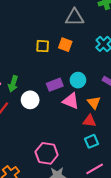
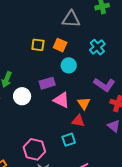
cyan circle: (78, 80) -> (69, 65), moved
cyan square: (91, 141) -> (69, 140), moved

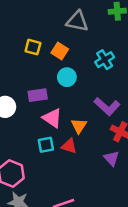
cyan square: (69, 140) -> (46, 145), moved

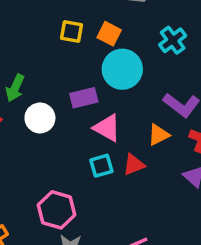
cyan circle: (67, 77) -> (122, 69), size x1.5
orange triangle: (79, 126) -> (159, 135), moved, turned 35
red triangle: (69, 146) -> (134, 165), turned -35

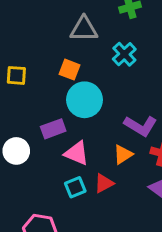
yellow square: (71, 31) -> (16, 75), moved
cyan cross: (173, 40) -> (124, 54), moved

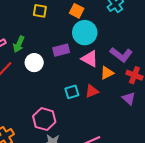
pink triangle: (77, 153) -> (90, 59), moved

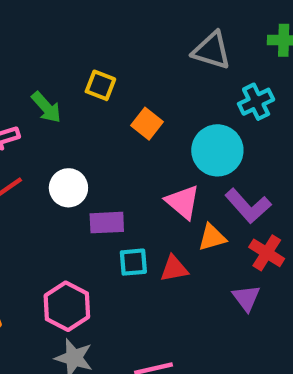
orange square: (77, 11) -> (147, 124), moved
cyan circle: (85, 33) -> (217, 150), moved
green arrow: (19, 44) -> (46, 107), moved, turned -77
purple rectangle: (61, 50) -> (107, 223), moved

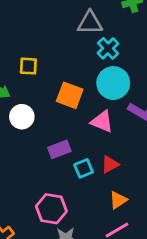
cyan cross: (256, 102) -> (108, 48), moved
orange square: (147, 124) -> (70, 95), moved, size x1.4
white circle: (68, 188) -> (22, 117), moved
orange triangle: (212, 237) -> (118, 200), moved

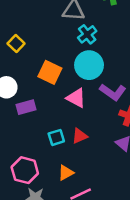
yellow square: (28, 66) -> (16, 44), turned 35
purple rectangle: (59, 149) -> (26, 107), moved
orange triangle: (118, 200) -> (66, 173), moved

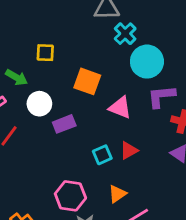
yellow square: (16, 44) -> (45, 53), turned -35
cyan circle: (89, 65) -> (147, 62), moved
purple L-shape: (113, 92) -> (161, 96), turned 145

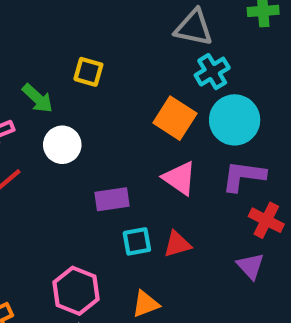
orange square: (87, 81) -> (175, 118), moved
purple rectangle: (64, 124) -> (112, 199), moved

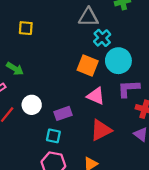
yellow square: (88, 72) -> (26, 28), moved
white circle: (62, 145) -> (32, 105), moved
cyan square: (137, 241) -> (53, 136), moved, turned 32
red triangle: (177, 244) -> (101, 130), size x1.5

